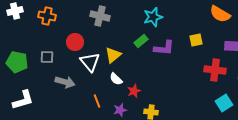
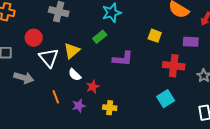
yellow square: (196, 40) -> (155, 36), turned 32
purple L-shape: (164, 48) -> (123, 59), moved
cyan square: (224, 103) -> (166, 99), moved

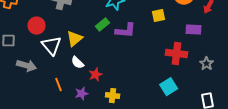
yellow square: (155, 36) -> (159, 16), moved, turned -32
purple L-shape: (123, 59) -> (126, 31), moved

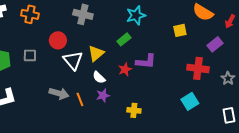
purple rectangle: (194, 30) -> (215, 44), turned -42
purple L-shape: (126, 31) -> (146, 61), moved
gray arrow: (27, 66) -> (59, 93), moved
red star: (96, 75) -> (125, 69), moved
purple star: (82, 94) -> (103, 95), moved

